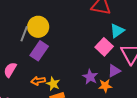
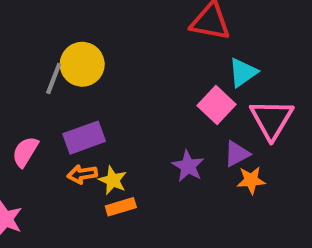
purple rectangle: (39, 51) -> (84, 138), moved, turned 36
orange star: (105, 86) -> (251, 180), moved

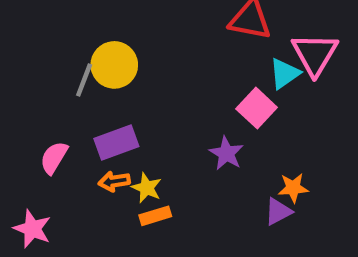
pink triangle: (271, 119) -> (315, 54), moved
purple triangle: (237, 154) -> (278, 212), moved
purple star: (188, 166) -> (226, 153), moved

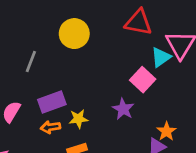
yellow circle: (114, 65) -> (74, 34), moved
yellow star: (147, 188) -> (78, 119), moved, turned -30
orange star: (293, 188) -> (166, 131), turned -30

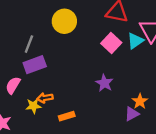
pink square: (143, 80) -> (111, 43), moved
purple rectangle: (52, 102) -> (35, 65), moved
yellow star: (78, 119) -> (34, 106), moved

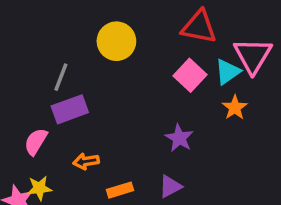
orange star: (140, 101) -> (235, 108), moved
yellow star: (34, 106) -> (39, 188), moved
purple triangle: (132, 114) -> (170, 186), moved

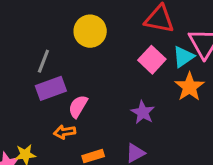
orange star: (235, 108) -> (189, 87), size x1.4
pink semicircle: (36, 142) -> (78, 106), moved

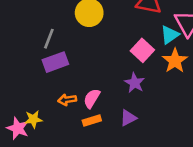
pink square: (152, 60) -> (142, 50), moved
pink semicircle: (78, 106) -> (92, 98), moved

